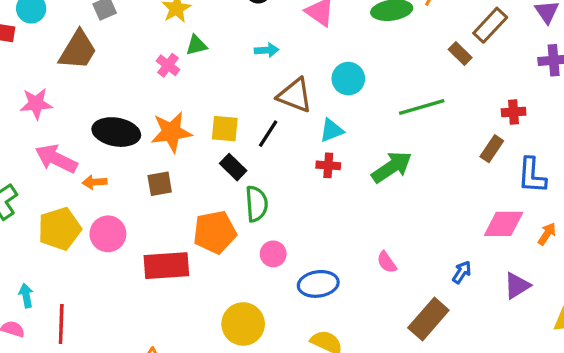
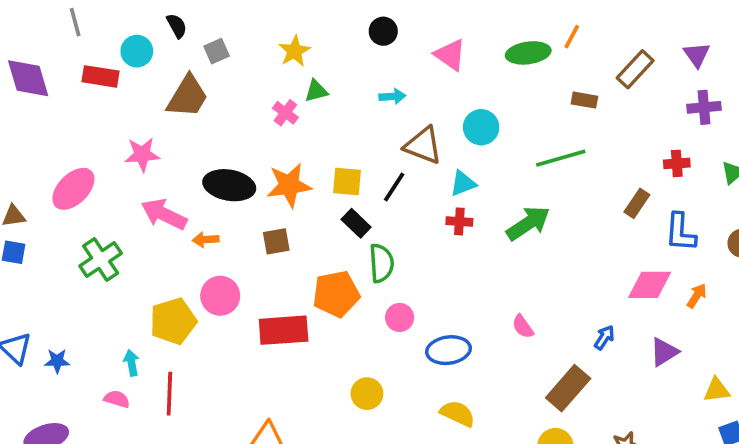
brown rectangle: (460, 54) -> (584, 100), moved, turned -35
red cross: (514, 112) -> (677, 163), moved
yellow pentagon: (59, 229) -> (173, 321), moved
yellow circle: (243, 324) -> (367, 394), size x0.7

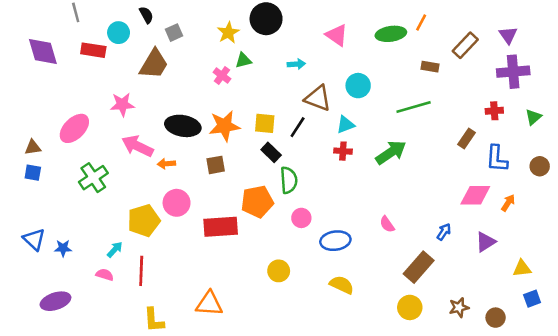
black circle: (383, 31) -> (266, 19), moved, size x1.6
purple cross: (704, 107) -> (513, 72), size x1.4
cyan arrow: (131, 363) -> (115, 249), turned 54

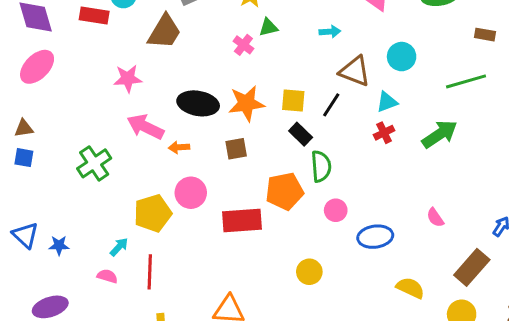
pink ellipse: (74, 128) -> (37, 67), moved
red cross: (343, 151) -> (384, 133), turned -30
yellow semicircle: (342, 285) -> (410, 288), moved

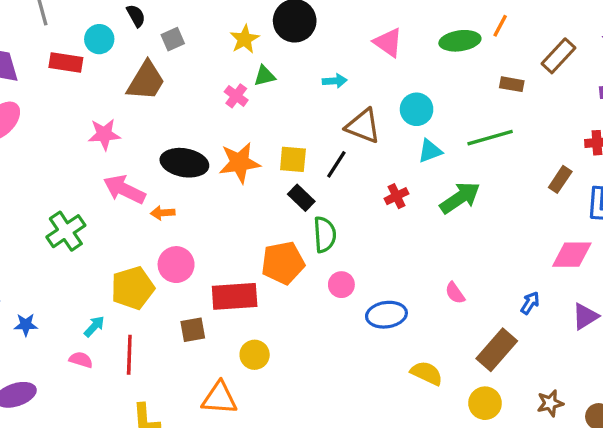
cyan triangle: (387, 102) -> (430, 151), moved
brown square: (236, 149) -> (193, 330), moved
yellow circle: (309, 272) -> (255, 355), moved

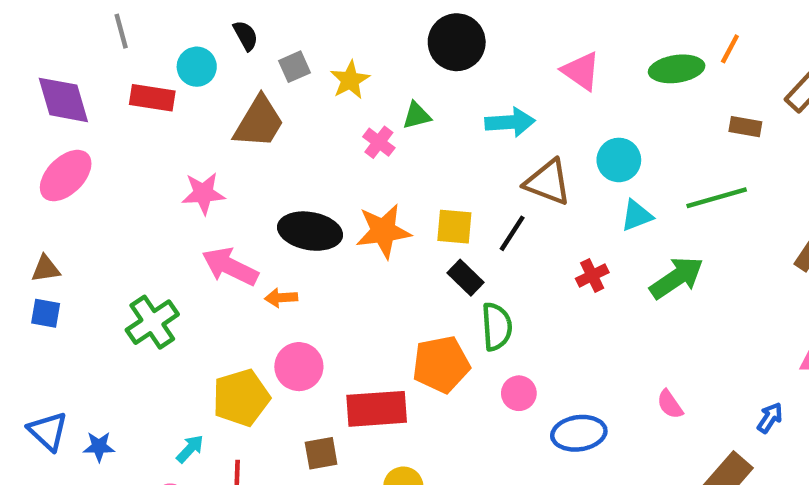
yellow star: (245, 39) -> (350, 80), moved
cyan arrow: (335, 81) -> (510, 122), size x1.5

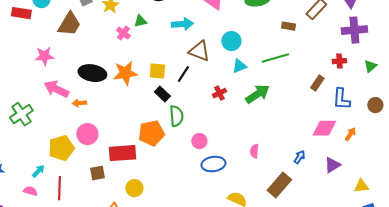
pink circle: (519, 393) -> (199, 141), moved
pink semicircle: (670, 404) -> (254, 151), turned 40

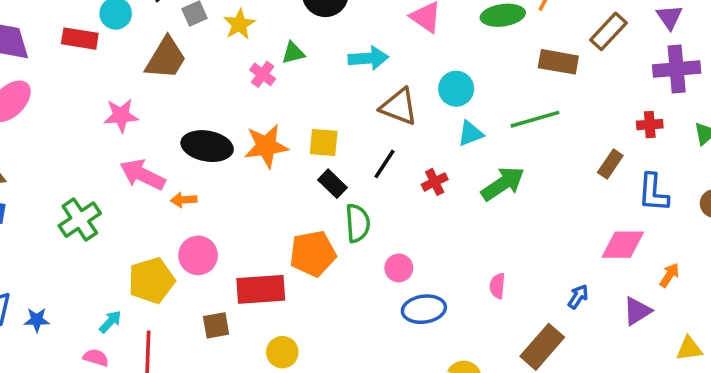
brown rectangle: (288, 26) -> (558, 62), size x1.5
black line: (183, 74) -> (384, 164), moved
orange arrow: (350, 134) -> (669, 275), moved

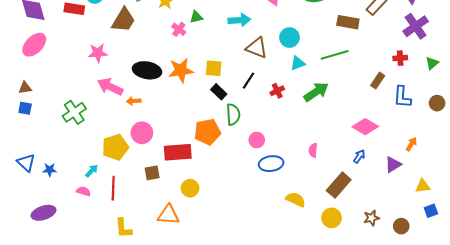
purple cross: (677, 69) -> (416, 26), turned -30
pink diamond: (623, 245) -> (365, 127), moved, turned 30

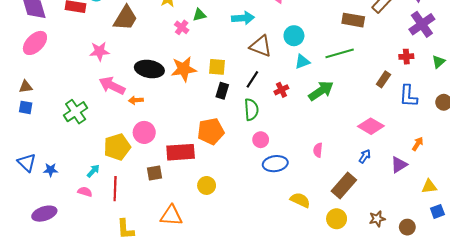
black rectangle: (219, 92) -> (222, 91), turned 63
green semicircle: (233, 114) -> (251, 110), moved
yellow circle: (190, 188) -> (207, 185), moved

